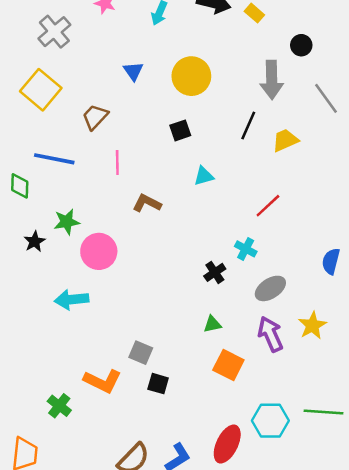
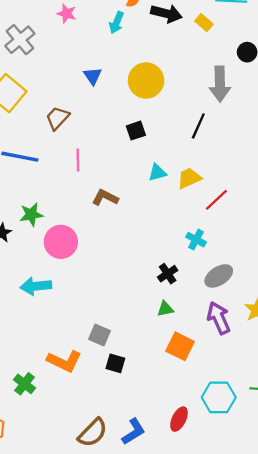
yellow trapezoid: (285, 140) -> (189, 178), moved
black cross: (215, 272) -> (168, 274), moved
red ellipse: (227, 444) -> (179, 419), size x0.7

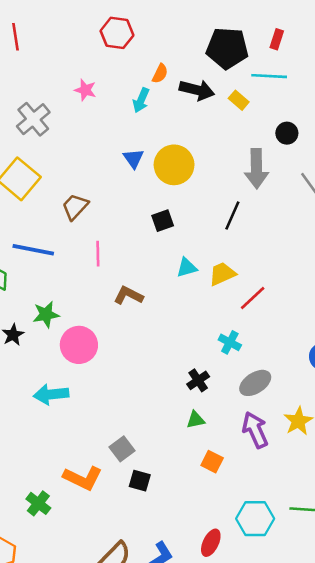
blue triangle: (93, 76) -> (133, 159), moved
gray square: (99, 335) -> (122, 449), turned 30
orange square: (180, 346) -> (212, 462), size x0.7

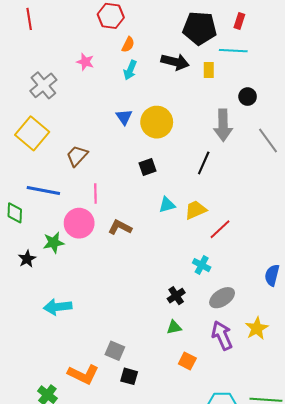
orange semicircle: (160, 74) -> (128, 44), moved
yellow rectangle: (239, 100) -> (209, 70), turned 49
pink circle: (79, 345) -> (79, 223), moved
gray square: (122, 449) -> (115, 351), turned -30

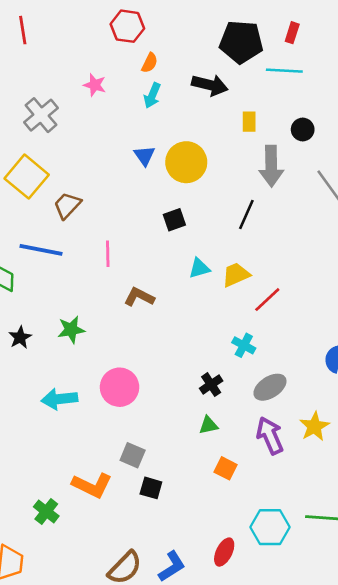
yellow rectangle: (209, 70) -> (249, 122), moved
brown trapezoid: (77, 156) -> (67, 205), moved
pink circle: (79, 223) -> (120, 387), moved
green star: (54, 243) -> (71, 330), moved

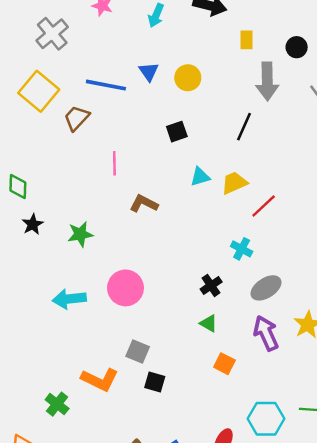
yellow circle: (186, 162) -> (188, 78), size x0.7
blue line: (41, 250) -> (106, 85), moved
black star: (20, 337) -> (33, 224), moved
green triangle: (208, 425) -> (209, 323), turned 42

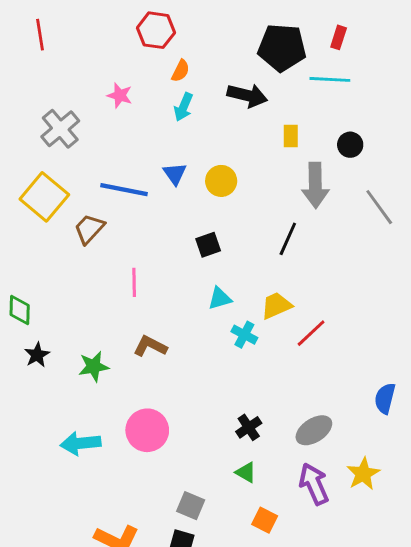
cyan triangle: (200, 177) -> (220, 298), moved
brown L-shape: (144, 204) -> (150, 346), moved
cyan cross: (242, 249) -> (244, 335), moved
gray square: (138, 351) -> (191, 506), moved

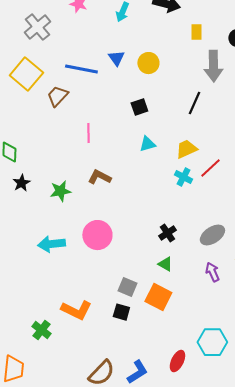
cyan cross: (244, 335) -> (183, 177), moved
purple arrow: (314, 484) -> (212, 272), size x0.7
orange square: (265, 520) -> (158, 297), moved, size x1.5

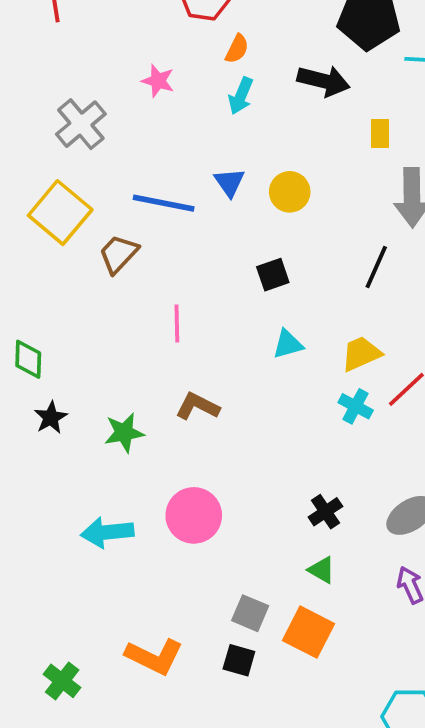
green cross: (41, 330) -> (62, 681), moved

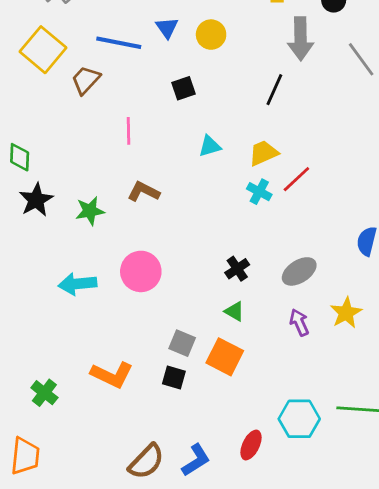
black square: (273, 275) -> (184, 88), moved
black star: (51, 418) -> (36, 200), size x1.4

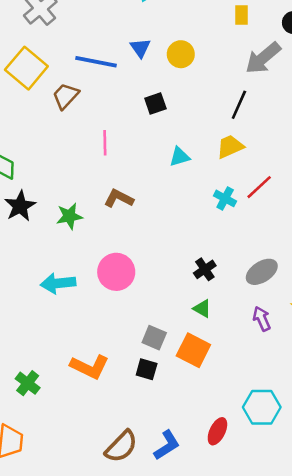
gray arrow: (301, 39) -> (263, 58), turned 51
yellow trapezoid: (263, 153) -> (230, 147), moved

